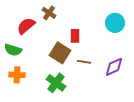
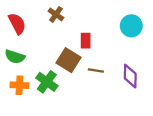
red semicircle: (26, 26) -> (17, 24), moved, turned 102
purple diamond: (114, 67) -> (130, 76), turned -65
green cross: (56, 83) -> (47, 82), moved

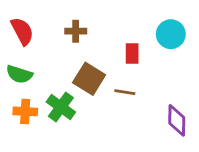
brown cross: (56, 14) -> (76, 31), moved, turned -35
red rectangle: (86, 41) -> (132, 53), moved
purple diamond: (130, 76) -> (177, 120), moved

